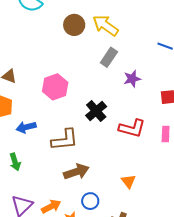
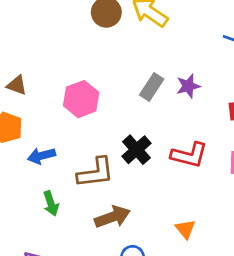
gray rectangle: (109, 57) -> (152, 87), moved
black cross: (96, 111) -> (136, 150), moved
green arrow: (15, 162) -> (51, 203), moved

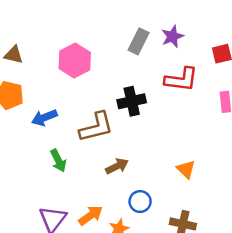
black cross: (136, 150) -> (132, 101), turned 36
red L-shape: (189, 155) -> (181, 79), moved
brown arrow: (112, 217) -> (117, 166), size x0.7

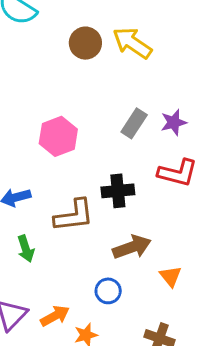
brown arrow: (117, 166) -> (132, 247), moved, size x1.4
blue circle: (140, 202) -> (108, 291), moved

